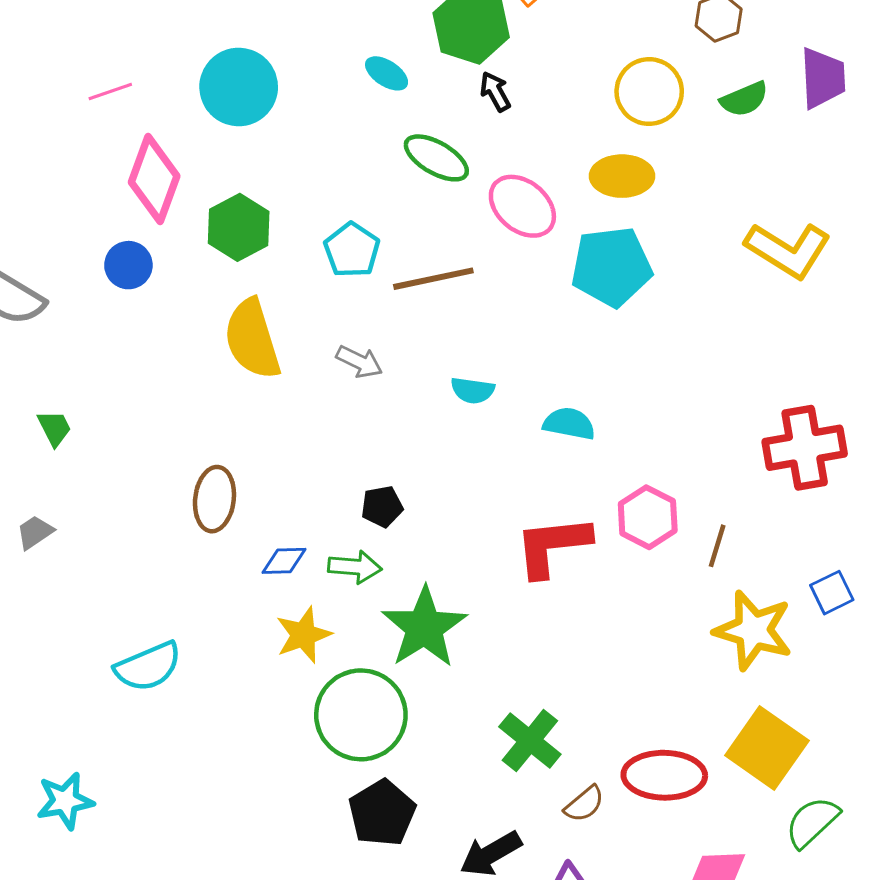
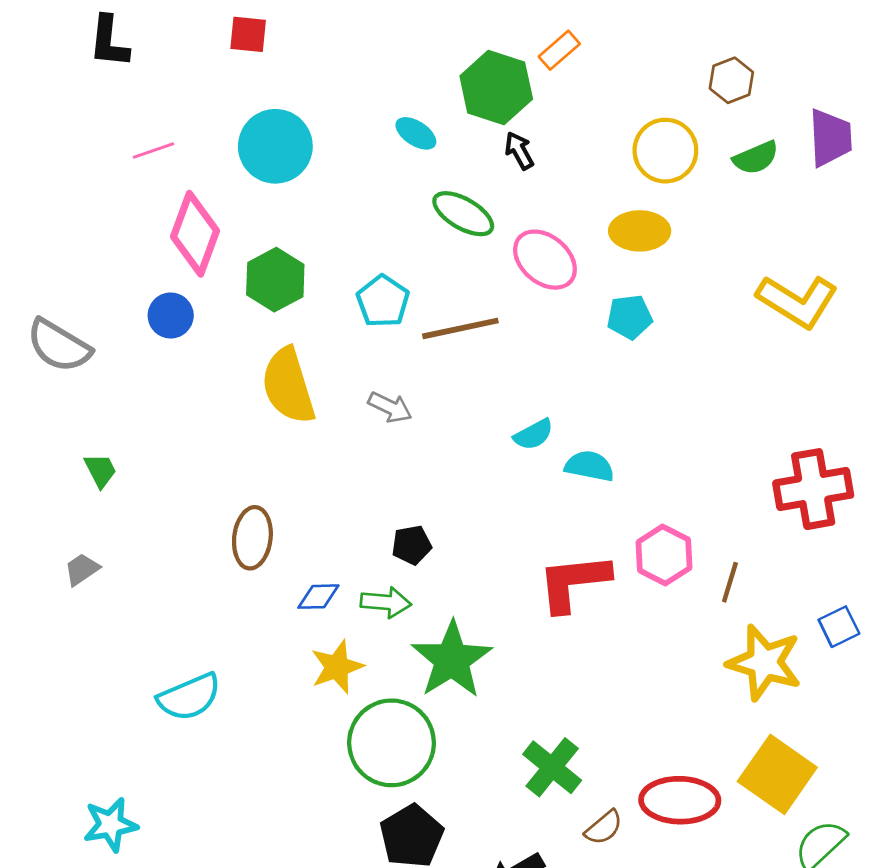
cyan pentagon: (611, 267) -> (630, 317), size x0.6
cyan semicircle: (473, 390) -> (533, 435), moved, turned -36

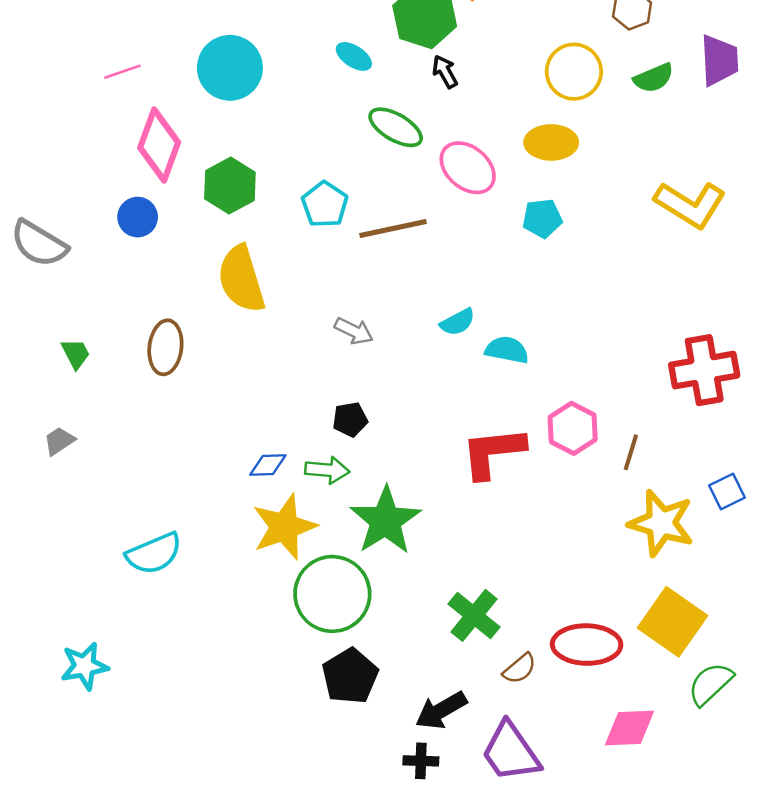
gray arrow: (390, 407) -> (354, 331), moved
brown ellipse: (252, 538) -> (165, 347), moved
yellow star: (337, 667) -> (284, 527), size x1.4

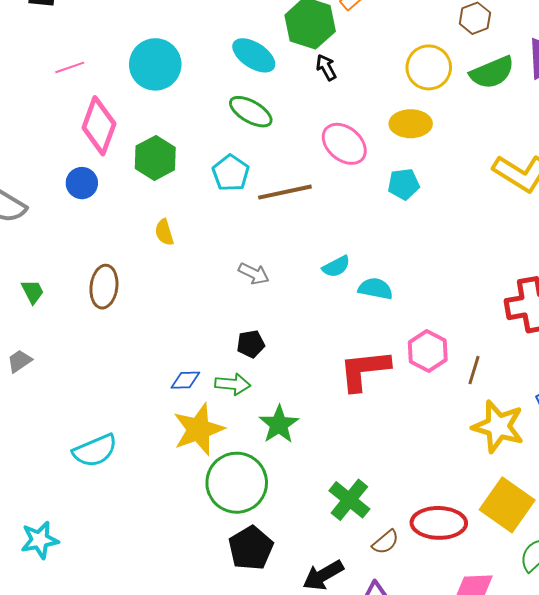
cyan ellipse: (354, 56) -> (254, 55), size x1.5
green semicircle: (654, 78) -> (492, 72), size x1.4
green ellipse: (396, 127) -> (251, 112), moved
yellow semicircle: (241, 279) -> (164, 232), size x0.5
green star: (385, 521) -> (279, 424), size x0.7

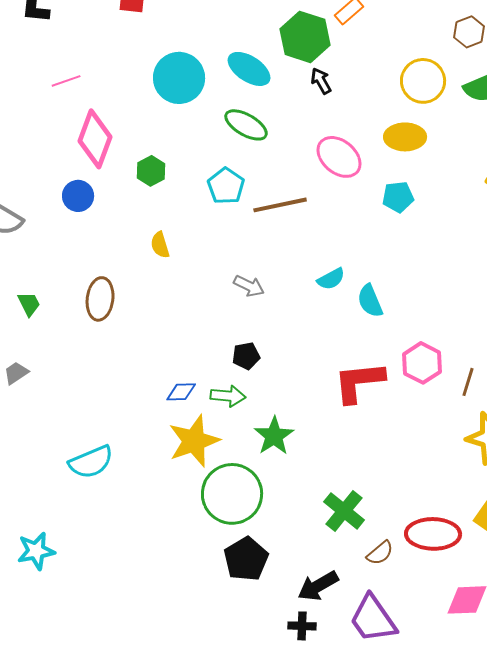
cyan circle: (155, 64) -> (179, 78), moved
green hexagon: (155, 158) -> (151, 171), size x0.7
cyan semicircle: (375, 289) -> (370, 301), turned -124

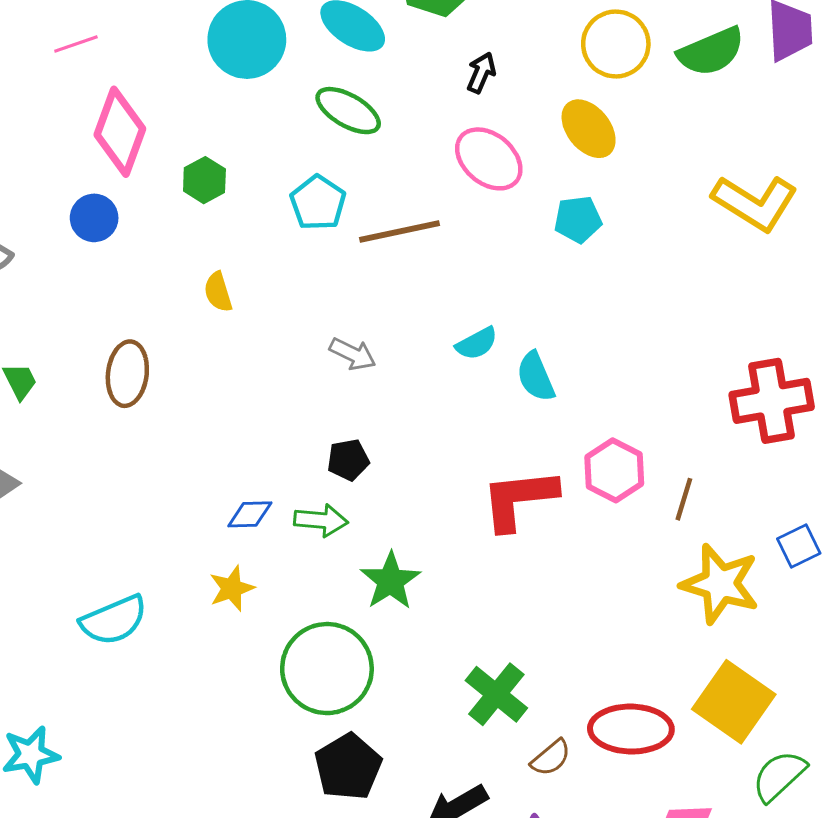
black arrow: (321, 81) -> (481, 73), moved, turned 52
yellow ellipse: (405, 137) -> (589, 129), turned 51
yellow star: (194, 441) -> (232, 588), moved, size x0.6

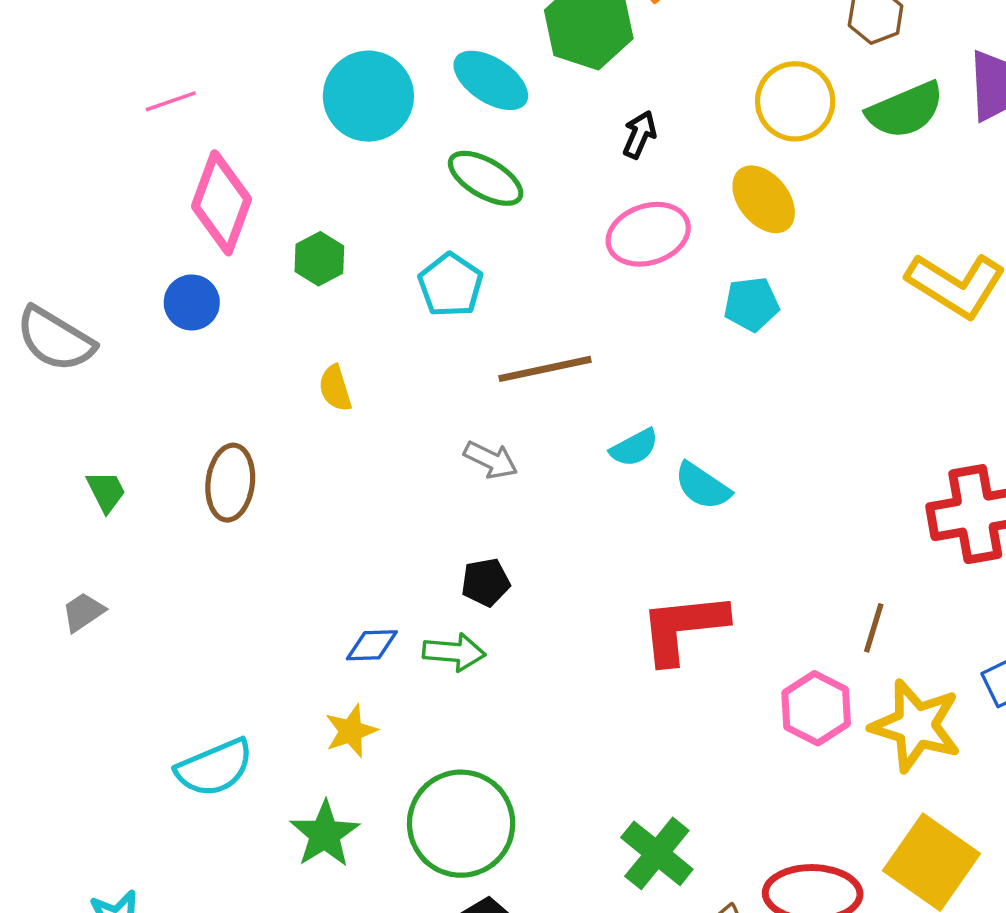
pink ellipse: (489, 159) -> (648, 234), turned -58
brown line: (400, 232) -> (545, 369), moved
cyan semicircle: (536, 377) -> (702, 486), turned -33
pink hexagon: (614, 470) -> (816, 708), moved
green star: (390, 581) -> (325, 834), moved

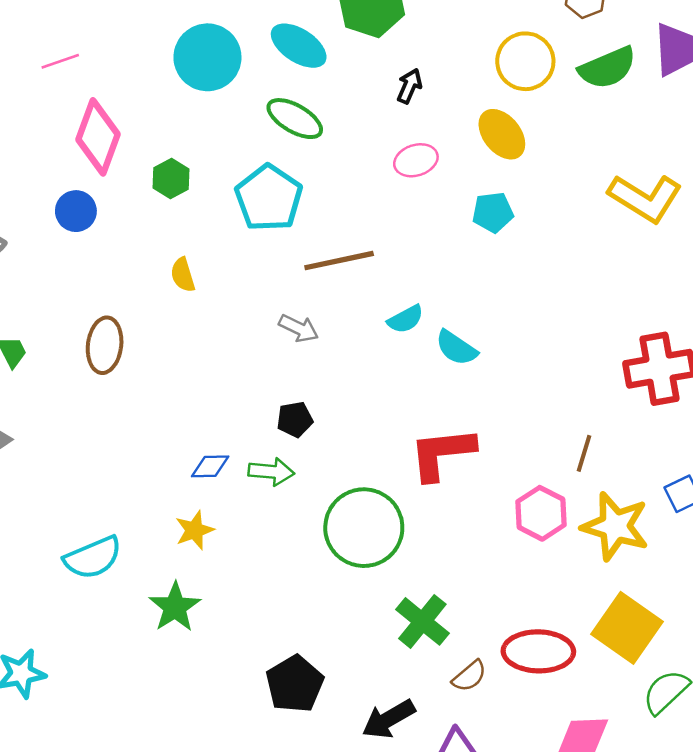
pink ellipse: (648, 234) -> (416, 160), size x0.7
cyan pentagon: (451, 285) -> (269, 198), size x1.4
green circle: (461, 824) -> (364, 528), moved

